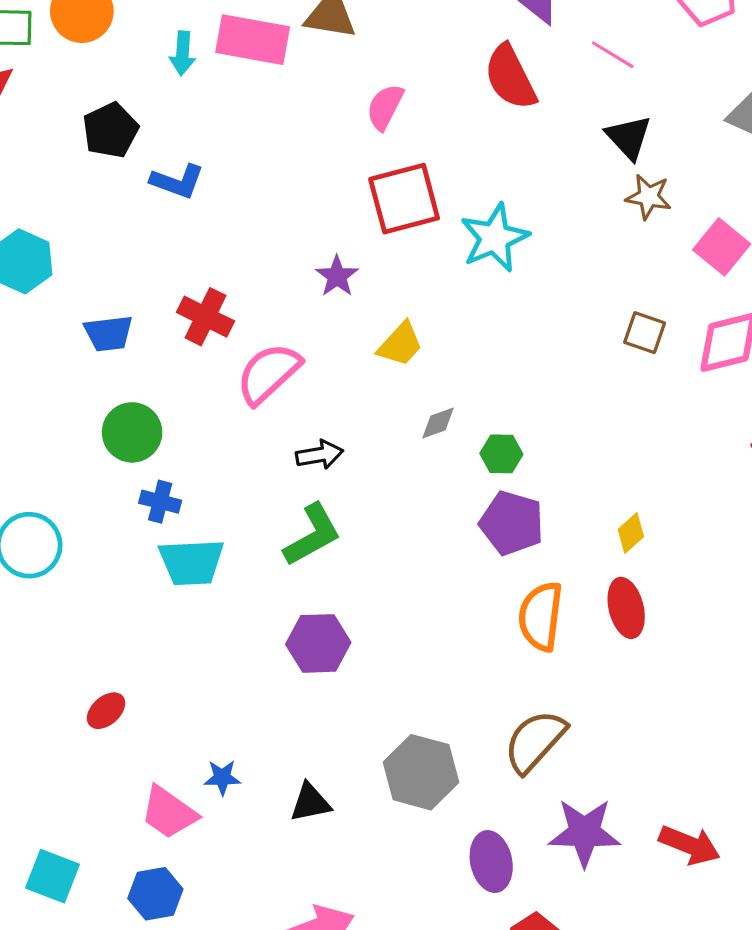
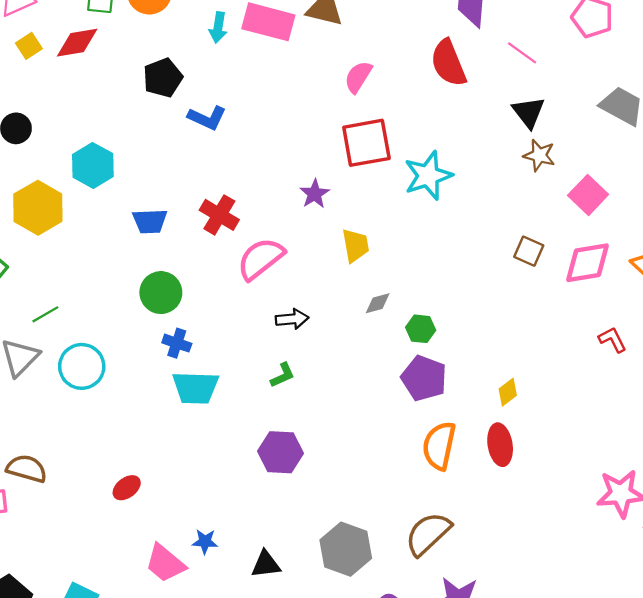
yellow trapezoid: (400, 344) -> (355, 245), turned -57
green L-shape: (312, 535) -> (282, 375), size x0.6

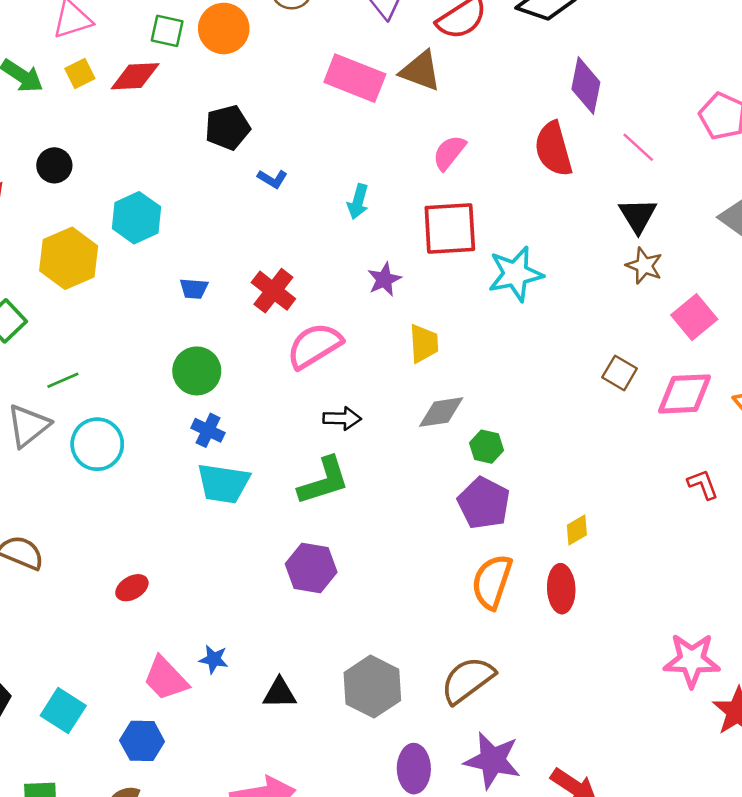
cyan arrow: (218, 27) -> (358, 202), moved
blue L-shape: (207, 118) -> (272, 179), size x0.7
blue trapezoid: (150, 221) -> (194, 289), size x0.7
gray diamond: (378, 303) -> (441, 412), size x1.5
green L-shape: (282, 375) -> (324, 481), size x1.8

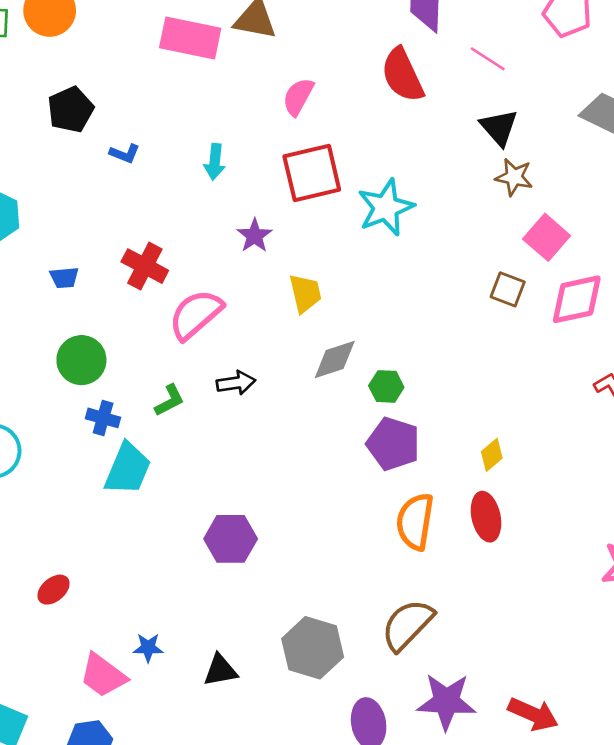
pink square: (694, 317) -> (547, 237), moved
green L-shape: (324, 481) -> (170, 400), moved, size x0.6
cyan trapezoid: (223, 483) -> (128, 469), turned -66

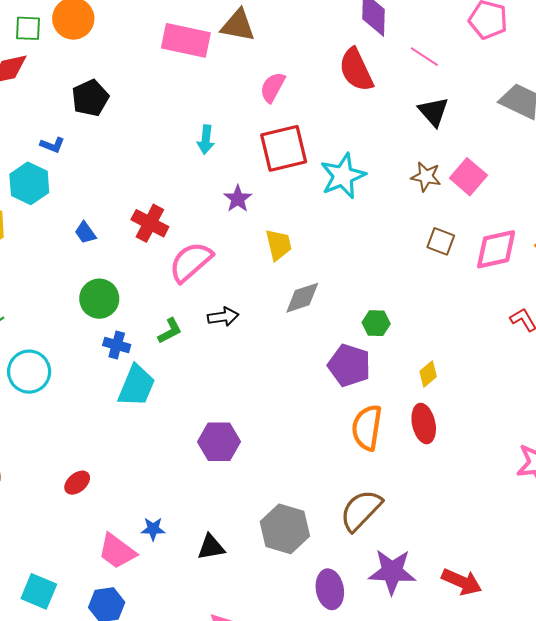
blue L-shape: (125, 154) -> (52, 145), moved
brown star: (514, 177) -> (426, 177), moved
pink square: (547, 237) -> (468, 177), moved
blue trapezoid: (64, 278) -> (85, 233), turned 60
green hexagon: (386, 386) -> (376, 323), moved

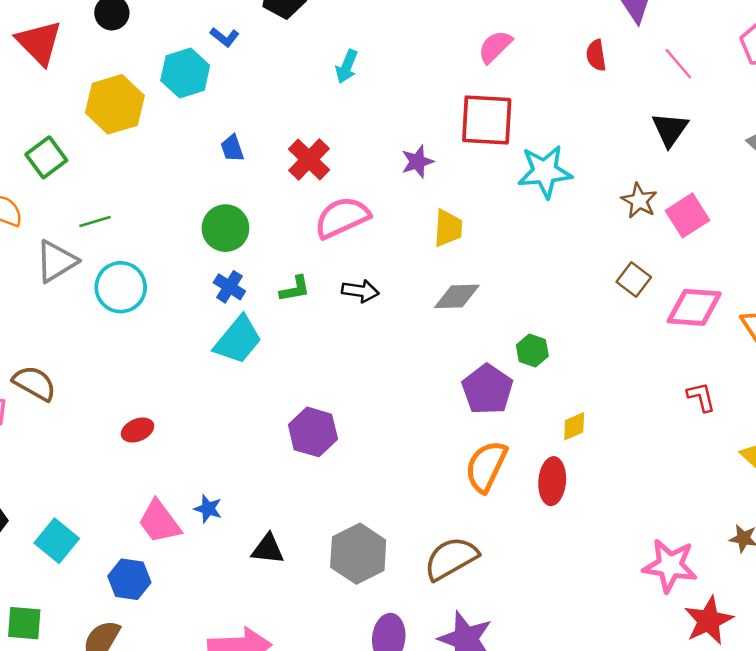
red semicircle: (356, 70) -> (596, 55), size x0.6
cyan arrow: (206, 140) -> (347, 66), moved

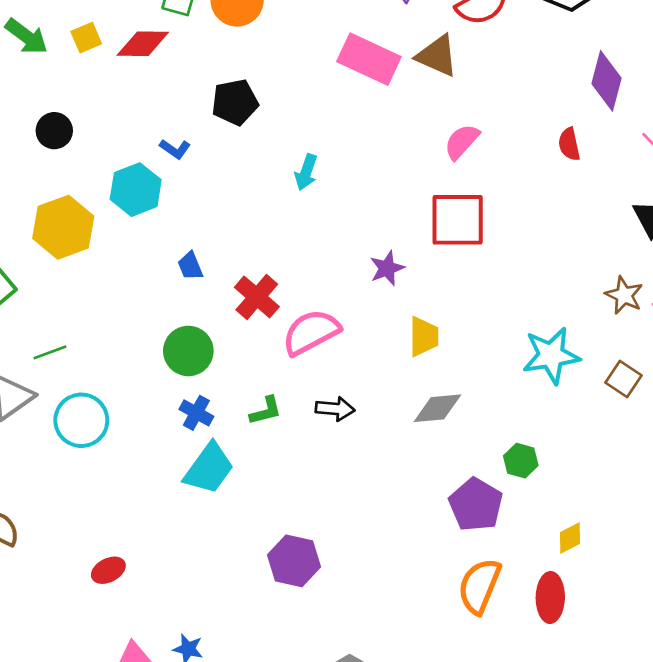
red cross: (309, 160) -> (257, 297), moved
cyan star: (545, 172) -> (551, 355), moved

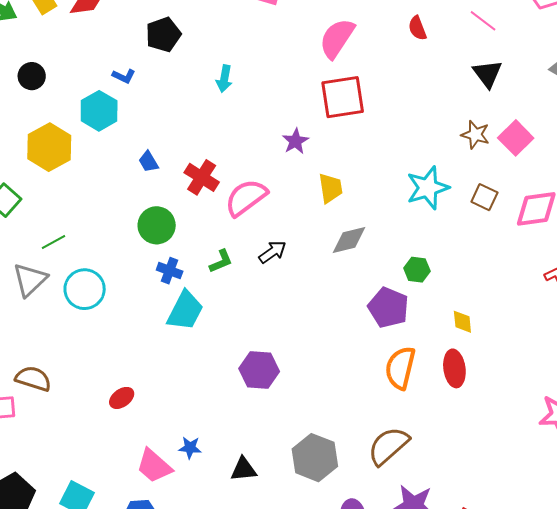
pink semicircle: (462, 142) -> (337, 38), size x1.4
black arrow: (335, 409) -> (273, 252), turned -32
yellow diamond: (570, 538) -> (462, 322), turned -60

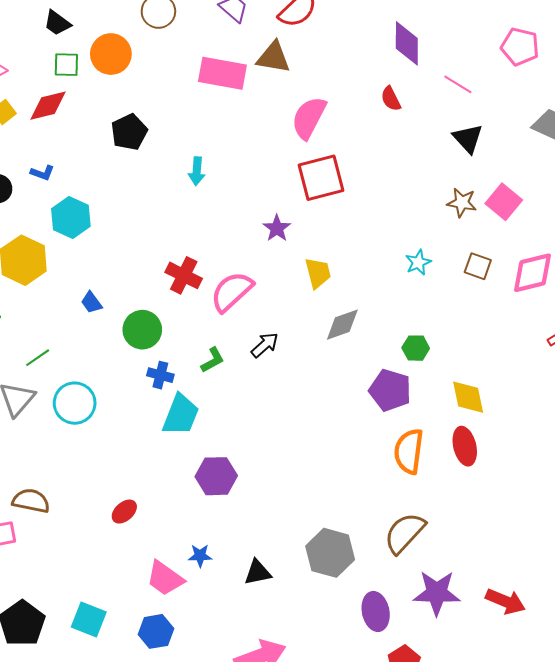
blue L-shape: (124, 76) -> (42, 173), moved
blue trapezoid: (148, 162) -> (91, 302), moved
cyan star: (428, 188) -> (418, 262), size x0.6
yellow diamond: (462, 322) -> (468, 397), size x1.5
purple hexagon: (259, 370) -> (216, 476), moved

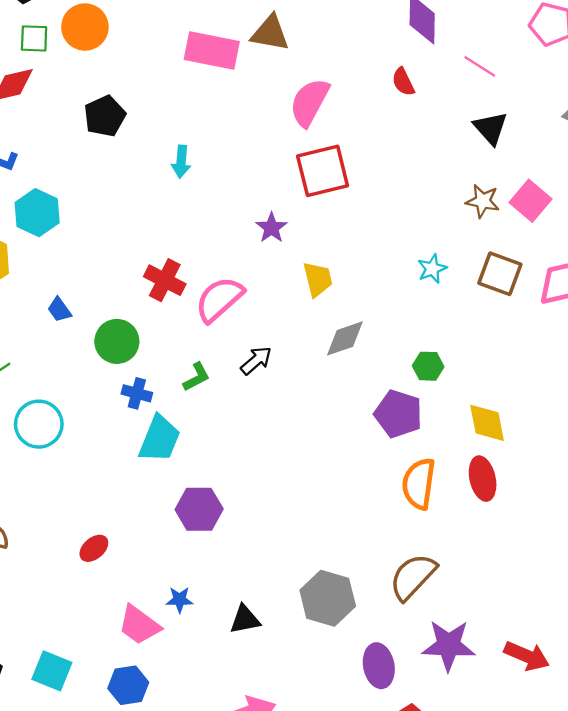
brown square: (478, 266) -> (500, 274), size x1.4

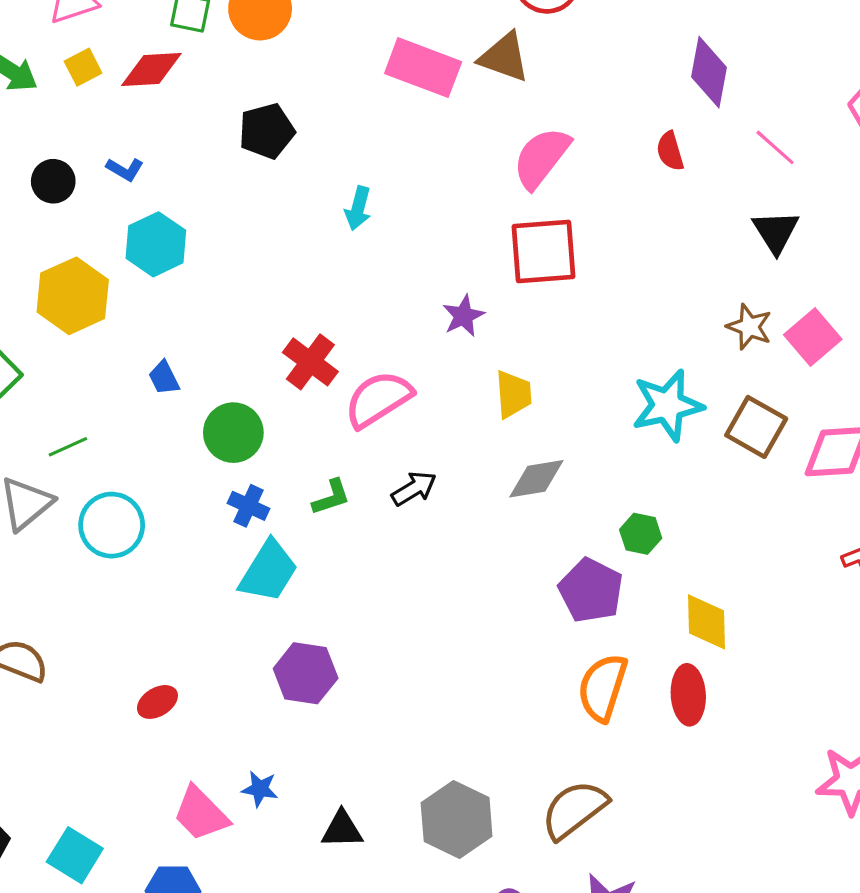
cyan star: (432, 269) -> (667, 405), size x1.8

